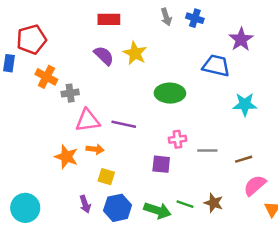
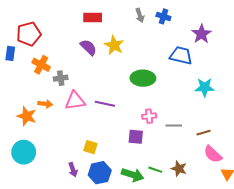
orange arrow: (95, 149) -> (45, 104), moved
orange star: (66, 157) -> (27, 116), moved
pink semicircle: (255, 185) -> (213, 154), turned -96
cyan circle: (25, 208) -> (24, 152), moved

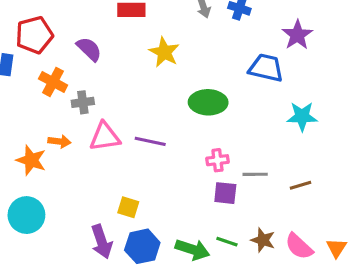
purple semicircle: (88, 47) -> (89, 49), moved
purple square: (136, 137) -> (225, 193), moved
pink semicircle: (213, 154) -> (299, 246), moved
purple arrow: (73, 170) -> (102, 242), size x1.5

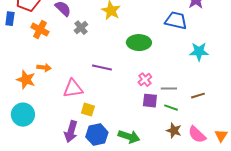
gray cross: (83, 102) -> (81, 28), moved, turned -32
pink triangle: (105, 137) -> (73, 89), moved
pink cross: (217, 160) -> (145, 80), turned -32
purple arrow: (102, 242) -> (71, 132), turned 35
green line: (227, 242) -> (171, 108), moved

